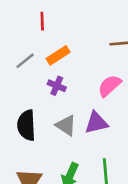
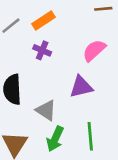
gray triangle: (66, 125) -> (46, 110), moved

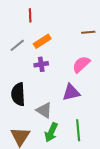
purple cross: (42, 50) -> (41, 64), turned -32

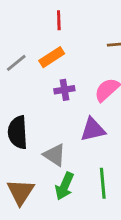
red line: (30, 15) -> (59, 20), moved
purple cross: (41, 64) -> (64, 90), moved

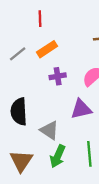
red line: (59, 20) -> (40, 19), moved

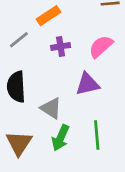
gray line: (18, 54) -> (19, 40), moved

